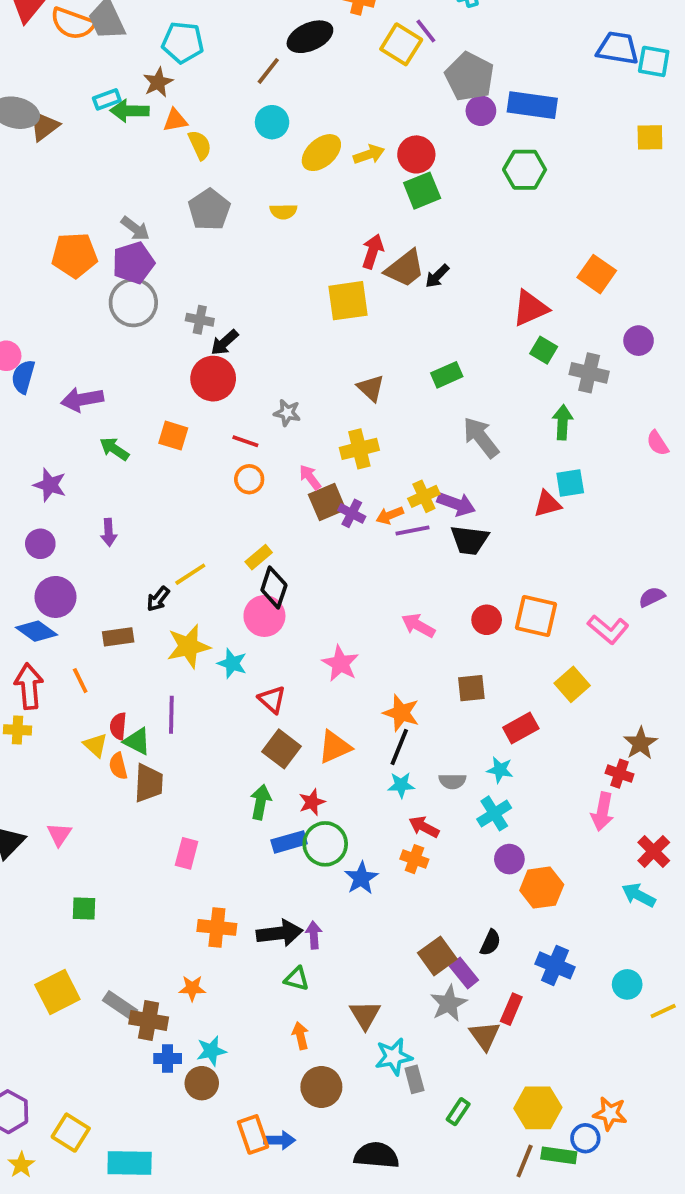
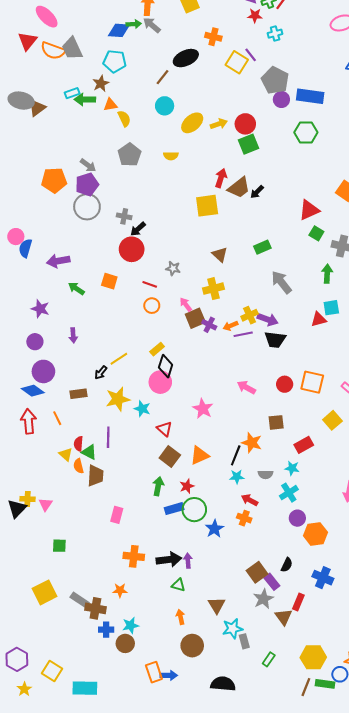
orange star: (401, 713) -> (252, 443), moved
yellow cross: (18, 730) -> (27, 499), moved

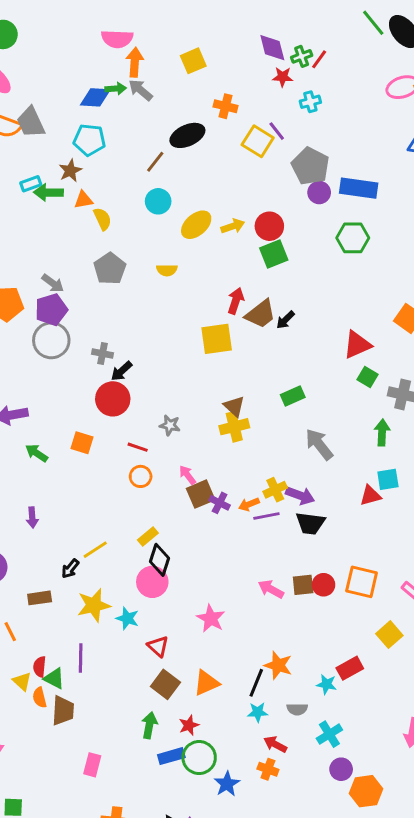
yellow cross: (213, 289) -> (234, 427), moved
brown square: (276, 422) -> (303, 585), moved
cyan star: (292, 468) -> (326, 684), moved

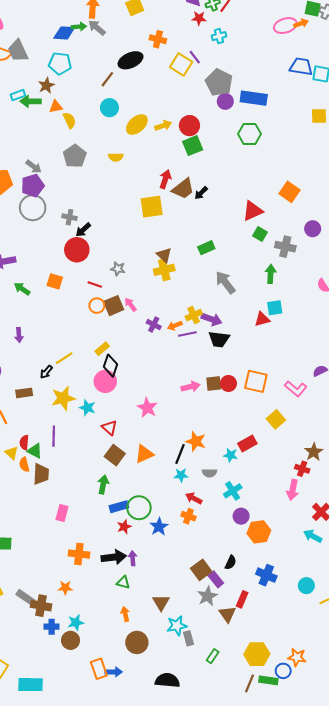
brown square: (201, 494) -> (114, 306), moved
pink arrow: (271, 589) -> (191, 387), turned 138
red star: (189, 725) -> (124, 527), moved

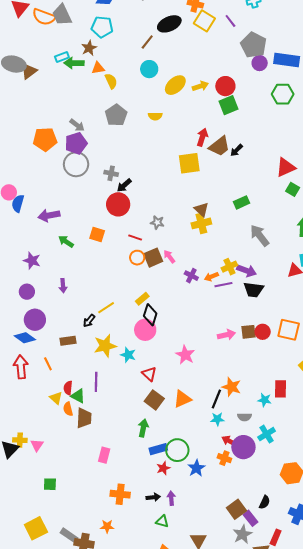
yellow square: (181, 64) -> (204, 21), moved
red rectangle: (247, 443) -> (281, 389), turned -60
purple circle: (241, 516) -> (243, 447), moved, size x1.5
black arrow: (114, 557) -> (153, 497), size x0.6

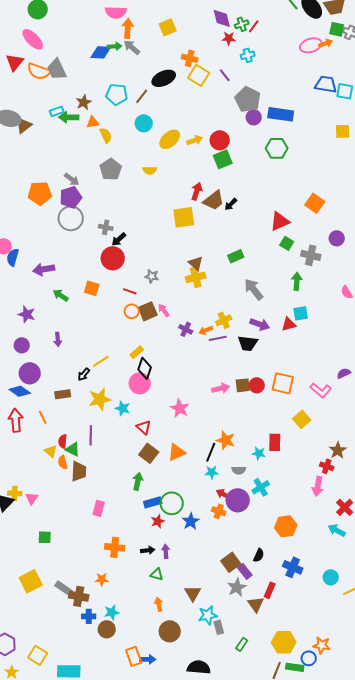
cyan pentagon: (102, 27) -> (117, 94), moved
purple arrow: (246, 271) -> (260, 324), moved

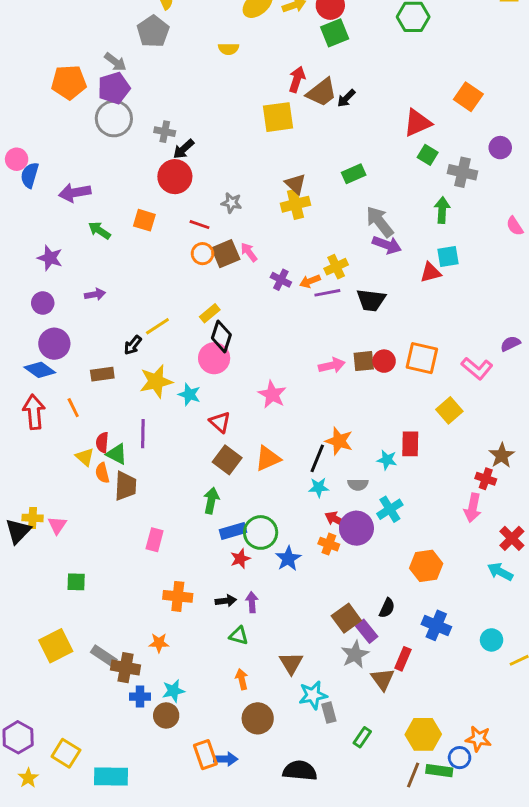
gray pentagon: (111, 169) -> (153, 31), moved
purple arrow: (260, 324) -> (387, 245), moved
purple arrow: (58, 339) -> (95, 294), turned -96

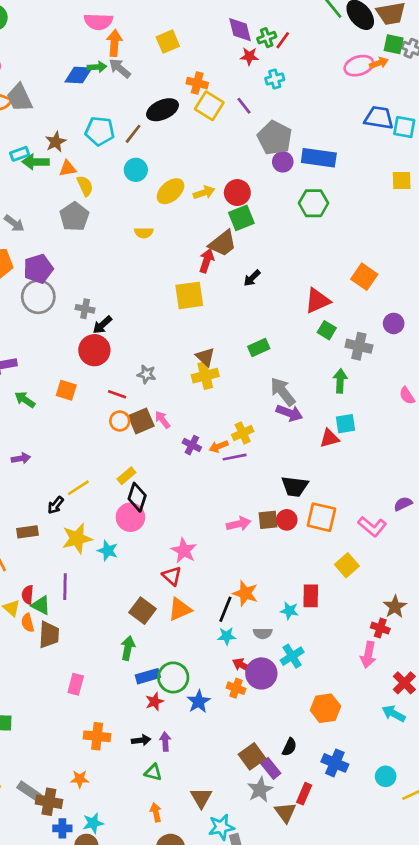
gray arrow: (115, 62) -> (14, 223), moved
brown trapezoid: (322, 92) -> (223, 243), moved
black trapezoid: (371, 300) -> (295, 486), moved
red triangle: (220, 422) -> (172, 576), moved

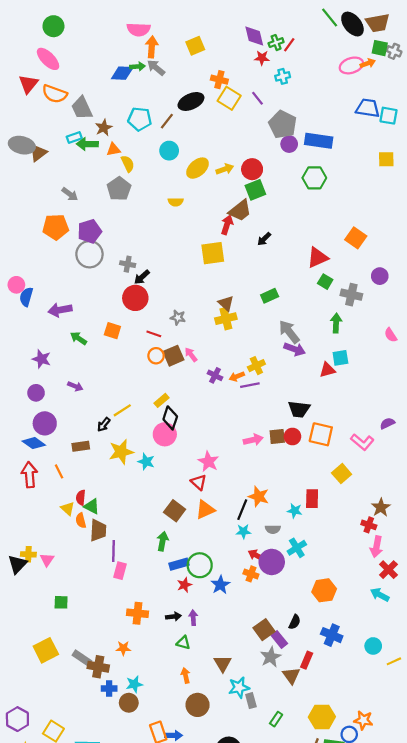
gray trapezoid: (20, 98) -> (82, 108), moved
purple arrow: (21, 458) -> (75, 386), turned 32
purple line: (65, 587) -> (113, 551), moved
pink arrow: (368, 655) -> (376, 547), moved

